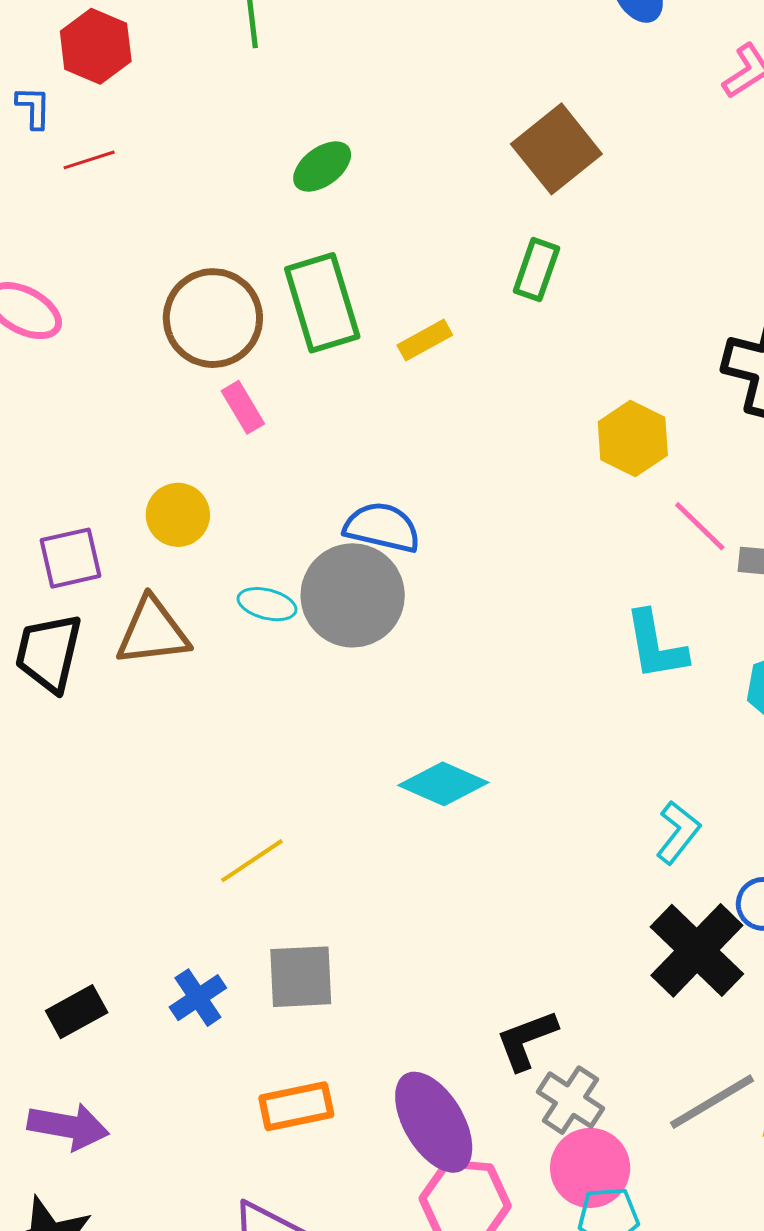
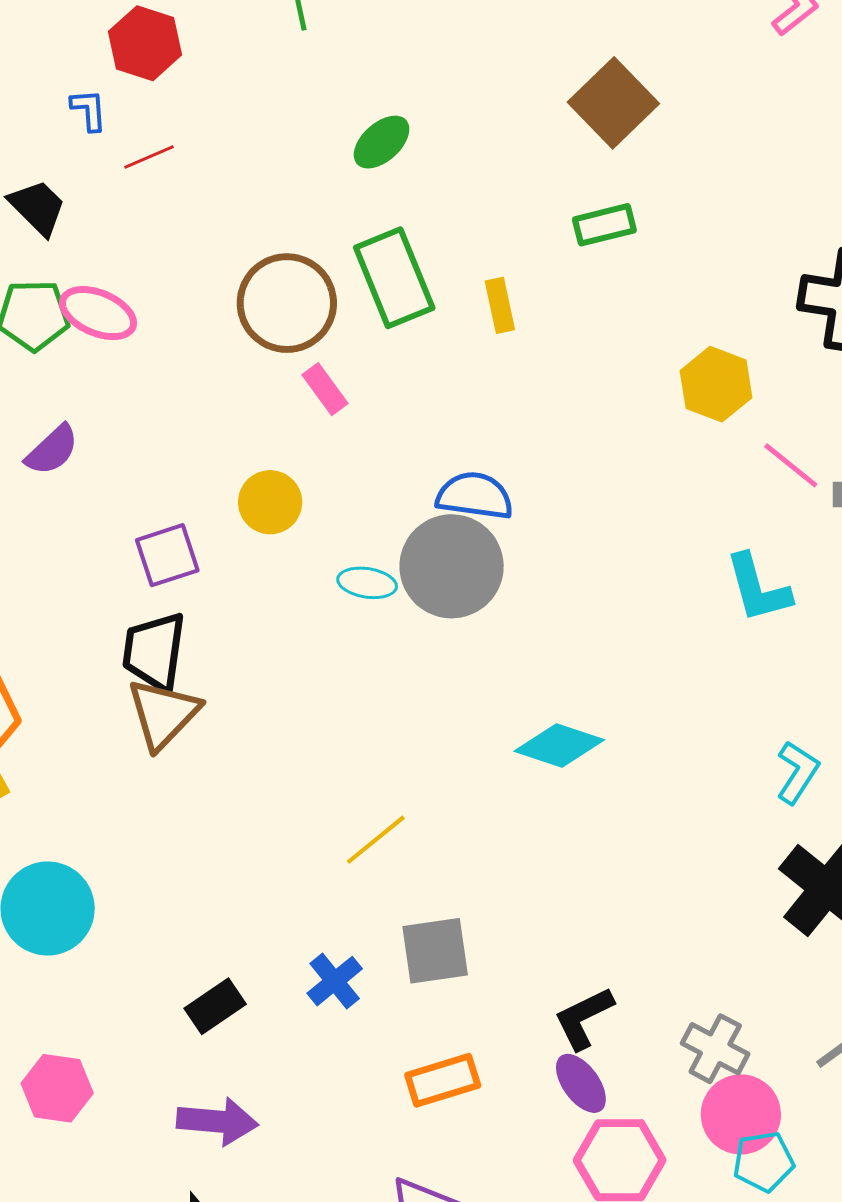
green rectangle: (536, 270) -> (604, 225), turned 62
yellow rectangle: (425, 340) -> (500, 305), turned -68
brown triangle: (153, 632) -> (163, 714), moved, turned -34
black L-shape: (526, 1040) -> (584, 1018), moved
purple ellipse: (434, 1122) -> (581, 1083), size x0.6

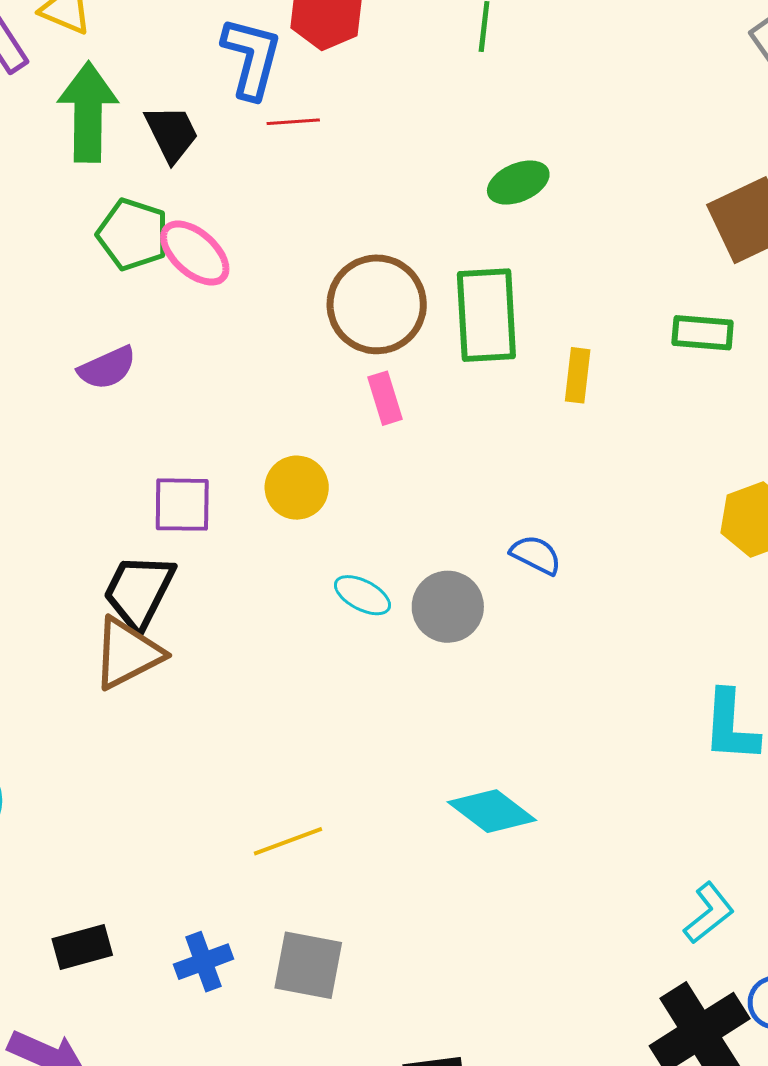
blue L-shape: (89, 110) -> (251, 58), size x1.8
blue semicircle: (475, 496) -> (536, 555), moved, size x0.7
gray circle: (452, 566) -> (448, 607), size x0.7

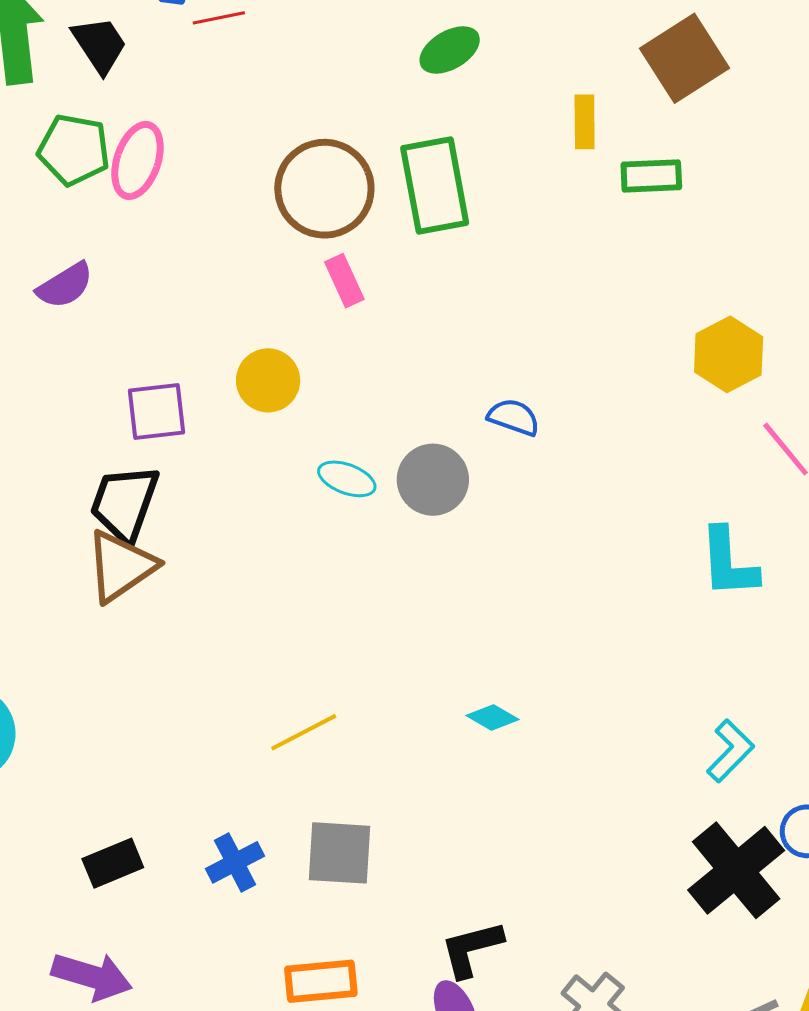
pink ellipse: (195, 253) -> (138, 160), turned 74
yellow rectangle: (578, 375) -> (585, 122), moved
cyan diamond: (492, 811) -> (493, 718), moved, size x0.6

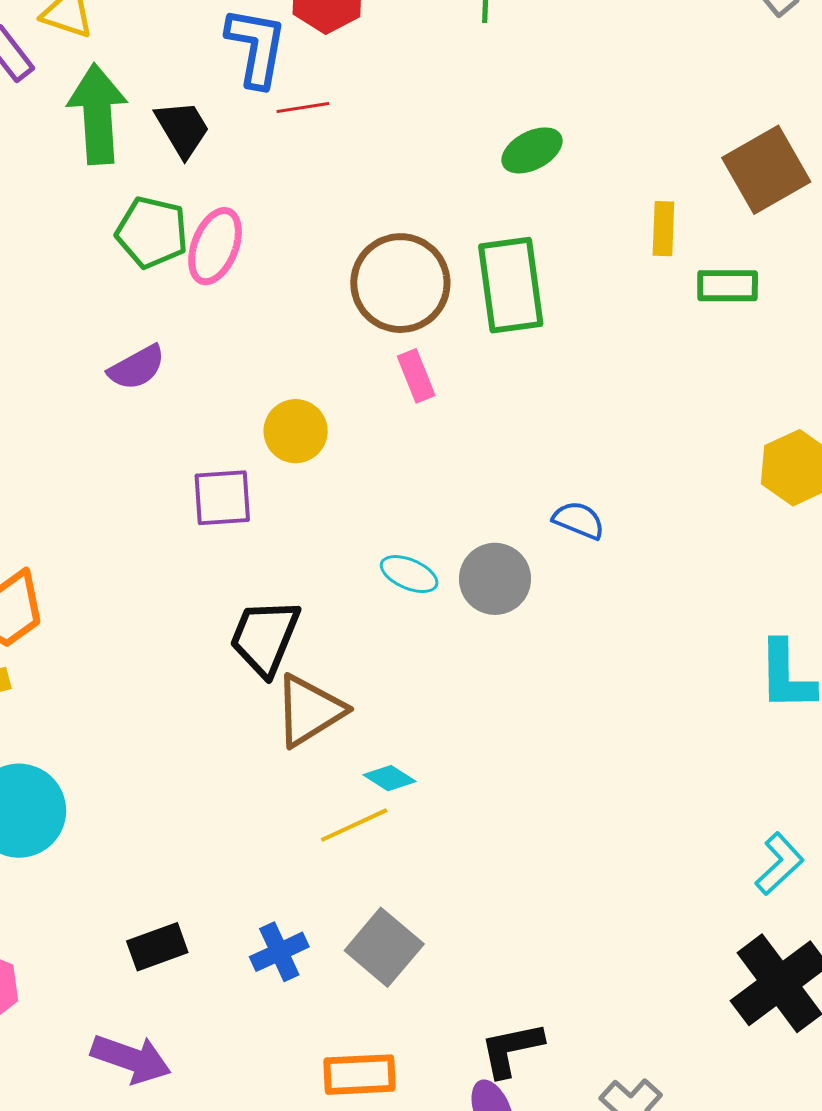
yellow circle: (268, 380) -> (296, 431), moved
black trapezoid: (125, 503) -> (265, 637), moved
brown triangle: (121, 566) -> (309, 711), moved
cyan diamond: (493, 718) -> (390, 778), moved
gray square: (339, 853) -> (384, 947), turned 34

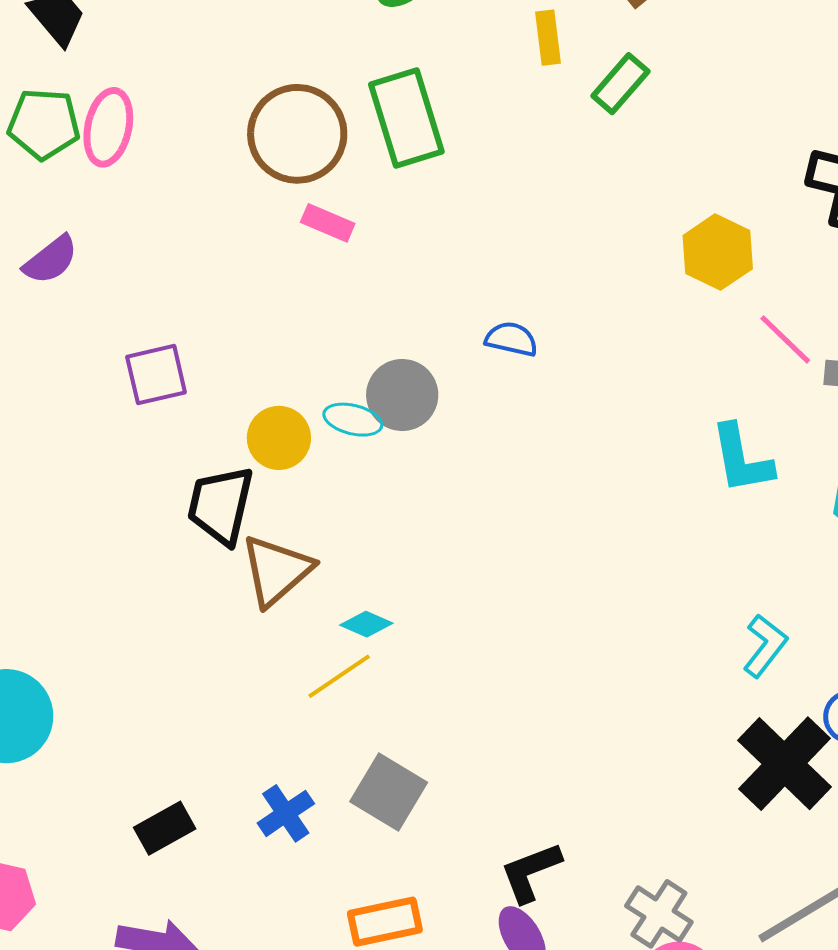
green rectangle: (728, 286) -> (620, 84), turned -40
pink rectangle: (416, 376) -> (328, 223), turned -36
yellow circle: (296, 431) -> (279, 438), moved
gray circle: (495, 579) -> (402, 395), moved

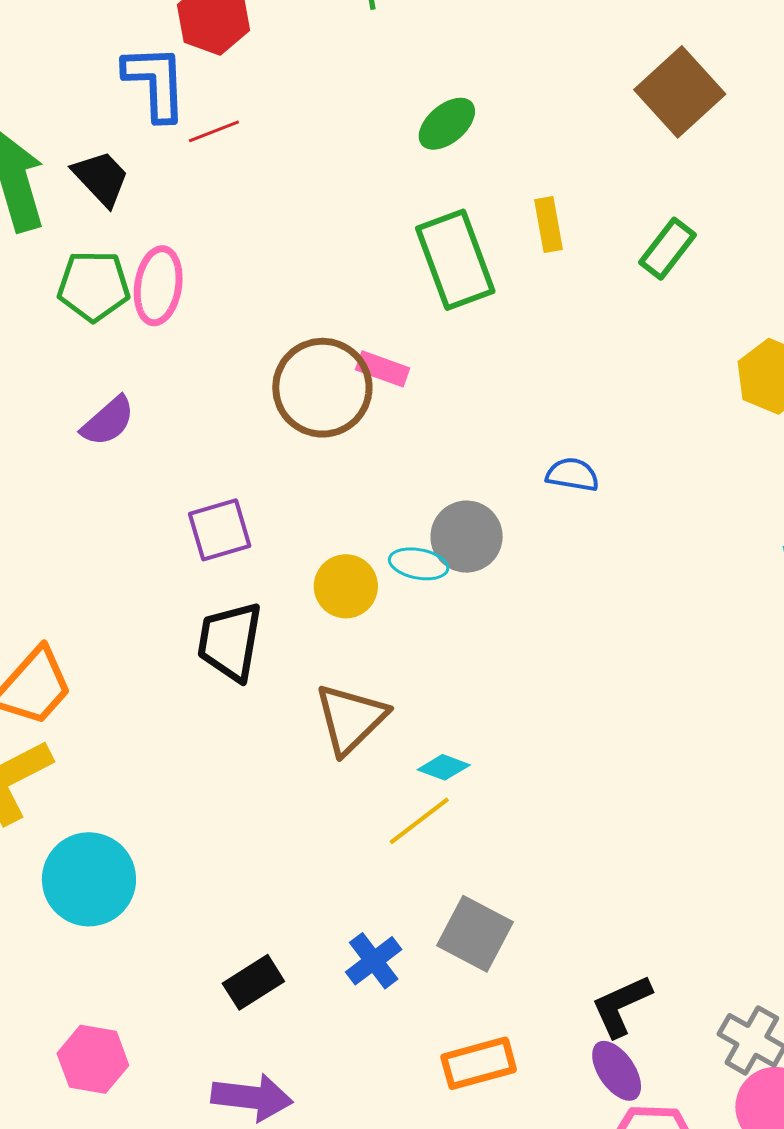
yellow rectangle: (548, 38) -> (549, 225), moved
green rectangle: (620, 84) -> (668, 249), moved
brown circle: (297, 134) -> (322, 388), moved
black trapezoid: (221, 505) -> (230, 641), moved

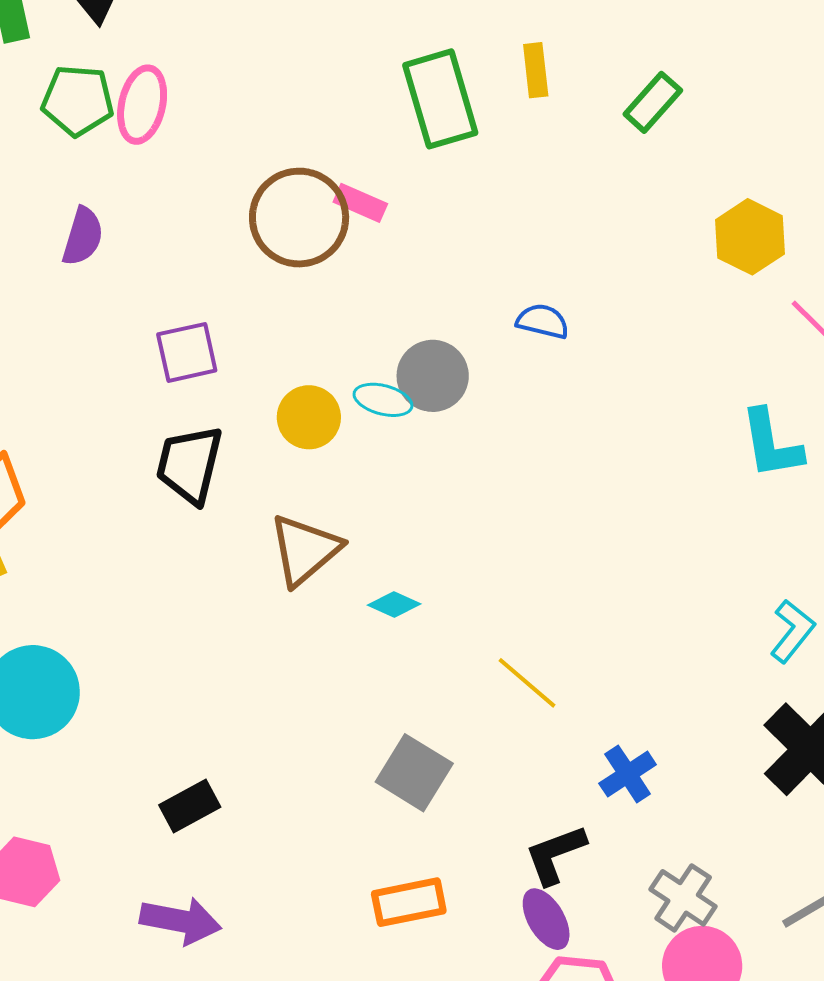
purple semicircle: (108, 421) -> (83, 236), turned -36
yellow line: (419, 821) -> (527, 683), moved, turned 74
blue cross: (374, 961) -> (628, 774), moved

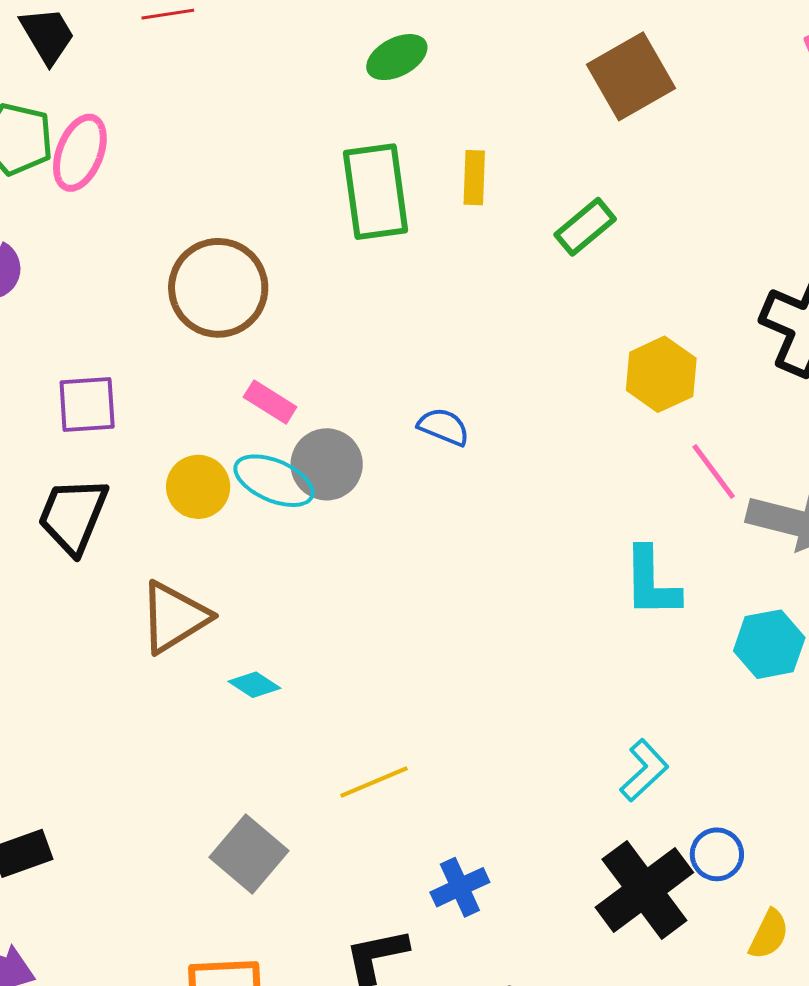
pink rectangle: (360, 203) -> (270, 402), moved
cyan ellipse: (383, 400) -> (274, 481), size x1.4
yellow line: (527, 683) -> (374, 782), turned -72

